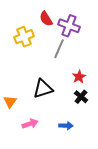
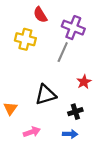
red semicircle: (46, 19) -> (40, 15), moved
yellow cross: (24, 37) -> (25, 39), turned 36
black cross: (81, 97) -> (75, 112), moved, turned 32

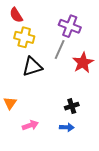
red semicircle: (40, 15) -> (16, 15), moved
red star: (84, 82) -> (83, 63), moved, size x1.5
black triangle: (46, 95) -> (32, 67), moved

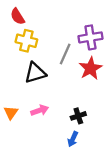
purple cross: (70, 26) -> (90, 37), moved, turned -30
pink arrow: (30, 125) -> (40, 110), moved
blue arrow: (67, 127) -> (73, 139), turned 112

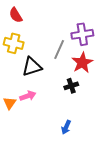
yellow cross: (26, 41) -> (14, 43), moved
pink arrow: (40, 110) -> (28, 96), moved
black cross: (78, 116) -> (71, 86), moved

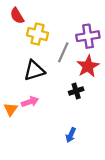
yellow cross: (14, 43) -> (37, 34), moved

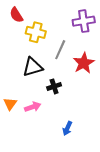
purple cross: (88, 36) -> (84, 21), moved
black cross: (76, 91) -> (54, 86), moved
pink arrow: (30, 102) -> (33, 107), moved

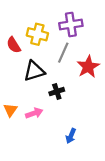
red semicircle: (16, 15) -> (14, 45), moved
purple cross: (84, 21) -> (71, 25), moved

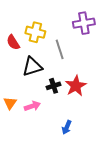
purple cross: (71, 25) -> (84, 23), moved
gray line: (63, 53) -> (60, 49), turned -42
red star: (88, 67) -> (76, 86), moved

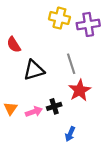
yellow cross: (35, 32) -> (59, 18), moved
gray line: (60, 49) -> (71, 64), moved
black cross: (54, 86) -> (54, 106), moved

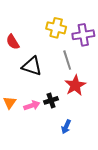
yellow cross: (59, 18) -> (56, 28), moved
purple cross: (88, 24) -> (83, 35), moved
black triangle: (34, 70) -> (32, 66), turned 35

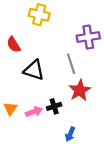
yellow cross: (56, 28) -> (39, 15), moved

